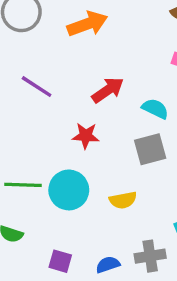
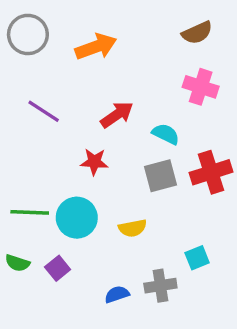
purple square: (60, 261) -> (58, 268), moved, turned 35

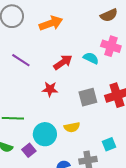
cyan semicircle: (166, 134) -> (91, 58), moved
cyan circle: (77, 218) -> (45, 134), moved

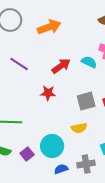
yellow semicircle: (72, 127) -> (79, 128), moved
cyan circle: (45, 134) -> (52, 146), moved

